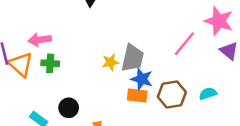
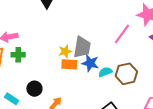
cyan semicircle: (208, 94) -> (105, 72), moved
orange rectangle: (137, 95) -> (69, 64), moved
brown hexagon: (172, 95) -> (126, 74), moved

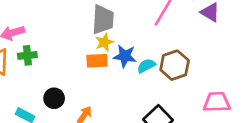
gray trapezoid: (82, 47) -> (103, 20), moved
yellow star: (65, 51) -> (104, 42), moved

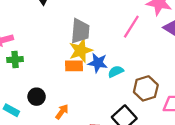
yellow star: (104, 42) -> (81, 50), size x1.5
brown hexagon: (175, 65) -> (146, 88), moved

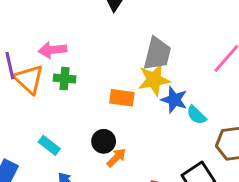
orange rectangle: (74, 66) -> (122, 98), moved
cyan semicircle: (116, 72) -> (196, 115), turned -119
black circle: (37, 97) -> (104, 141), moved

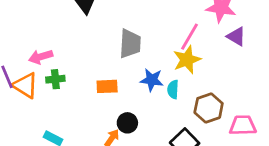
yellow star: (154, 80) -> (187, 60), moved
cyan semicircle: (196, 115) -> (173, 89), turned 60
black circle: (104, 141) -> (127, 123), moved

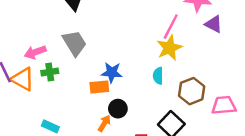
gray trapezoid: (130, 44) -> (74, 43), moved, turned -32
blue star: (152, 80) -> (112, 73), moved
orange rectangle: (107, 86) -> (99, 87), moved

